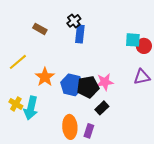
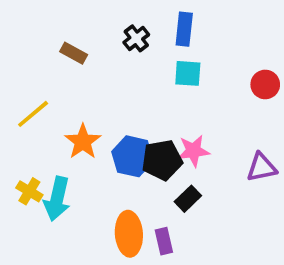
blue rectangle: (80, 34) -> (184, 29), moved
cyan square: (133, 40) -> (188, 73), moved
purple triangle: (142, 77) -> (262, 167), moved
purple rectangle: (89, 131) -> (164, 241), turned -32

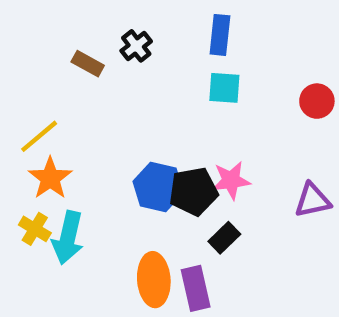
black cross: (136, 38) -> (136, 46), moved
orange star: (83, 142) -> (50, 178), moved
purple rectangle: (164, 241) -> (196, 288), size x1.4

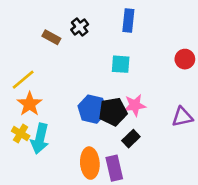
cyan square: (224, 88) -> (121, 64), moved

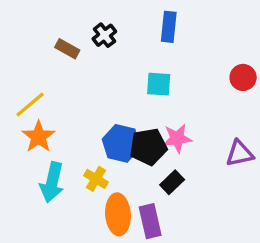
yellow cross: (21, 134) -> (96, 179), moved

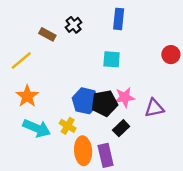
yellow line: (30, 104) -> (21, 60), moved
purple triangle: (240, 154) -> (154, 108), moved
cyan arrow: (52, 182) -> (37, 128), turned -80

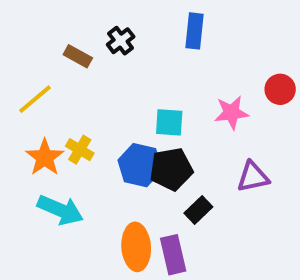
cyan square: (112, 59) -> (169, 122), moved
pink star: (125, 97) -> (231, 113), moved
yellow cross: (68, 126) -> (80, 150), moved

